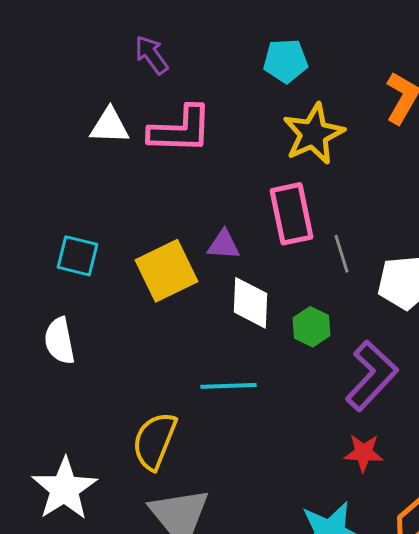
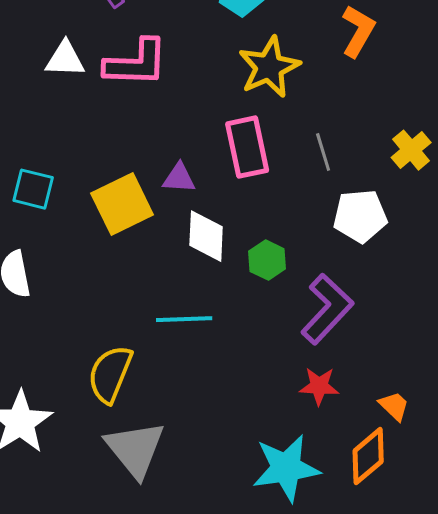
gray line: (342, 254) -> (323, 152), moved

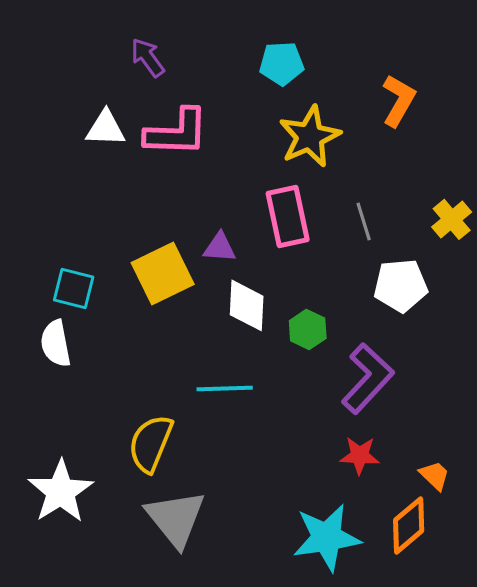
cyan square: (33, 189) -> (74, 288), moved

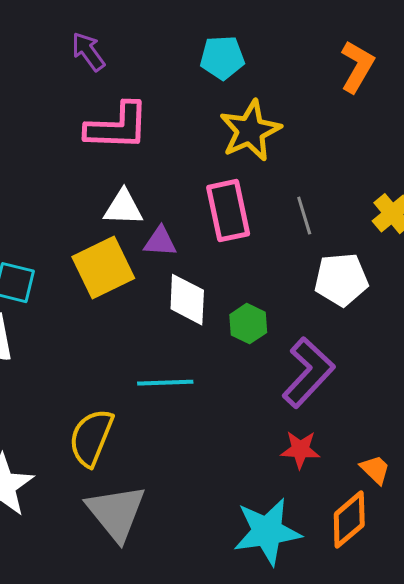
orange L-shape: (399, 100) -> (357, 67), moved
white triangle: (106, 128) -> (123, 208), moved

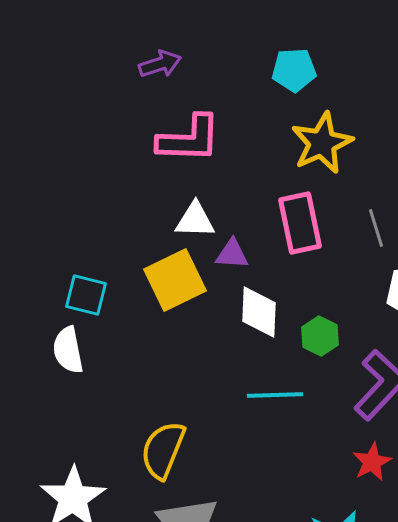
purple arrow: (88, 52) -> (160, 64), turned 108
cyan line: (165, 383) -> (275, 395), moved
red star: (300, 450) -> (372, 462), turned -30

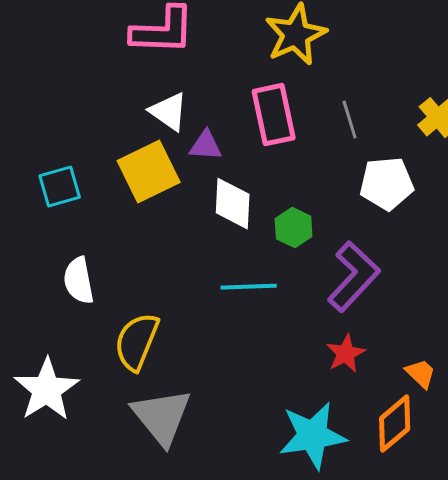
white triangle: (195, 220) -> (169, 112), turned 33
cyan square: (86, 295) -> (60, 187), turned -30
white semicircle: (68, 350) -> (79, 281), moved

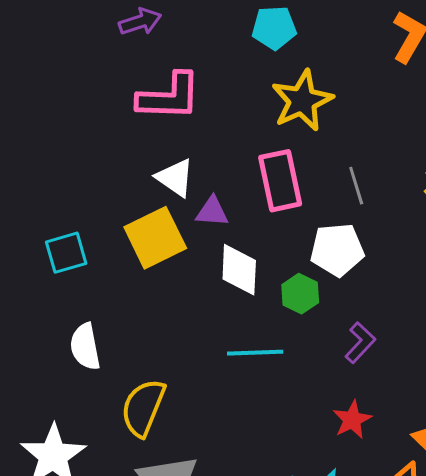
white pentagon: (387, 184) -> (337, 250), moved
purple L-shape: (354, 277) -> (360, 343), size x0.6

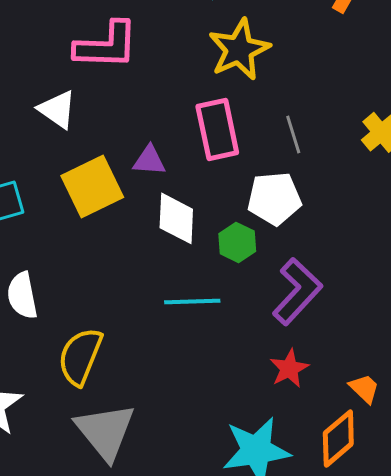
white triangle: (175, 178) -> (57, 109), moved
purple L-shape: (360, 343) -> (297, 291), size x1.6

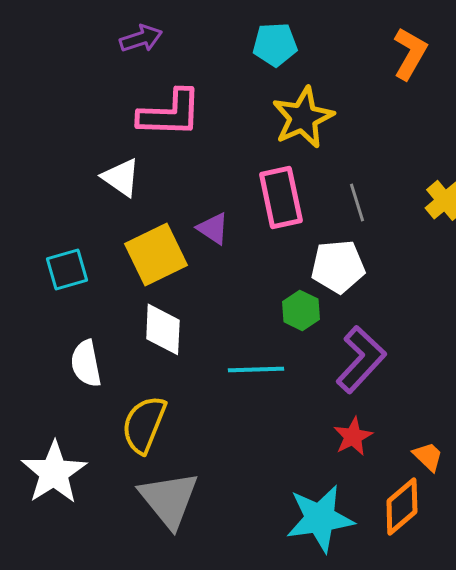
purple triangle: (149, 160) -> (213, 228), turned 30
white diamond: (176, 218) -> (163, 329), moved

